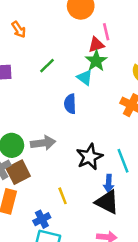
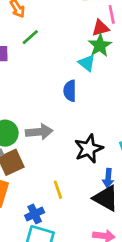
green line: (47, 66) -> (30, 37), moved

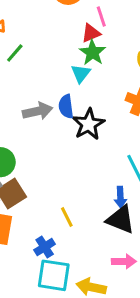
cyan triangle: (87, 63) -> (81, 73), turned 36
gray arrow: (39, 132) -> (38, 111), moved
black star: (89, 149) -> (89, 124), moved

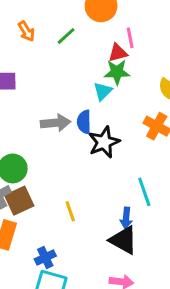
green star: (93, 52) -> (117, 72), turned 30
green line: (15, 53) -> (66, 36), moved
yellow line: (67, 217) -> (70, 211), moved

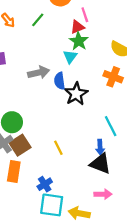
green star: (117, 72) -> (79, 41), turned -30
gray arrow: (56, 123) -> (39, 72), moved

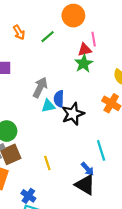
cyan triangle: (70, 57) -> (48, 106), moved, turned 32
gray arrow: (39, 72) -> (40, 87), turned -60
blue arrow: (100, 147) -> (87, 169), turned -48
blue cross: (45, 184) -> (28, 196), turned -32

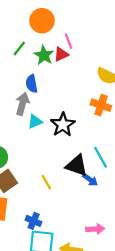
green star: (84, 64) -> (44, 55), moved
blue semicircle: (59, 99) -> (32, 84), moved
black triangle: (85, 185) -> (77, 165), moved

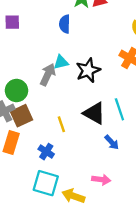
gray arrow: (22, 104) -> (48, 75), moved
blue arrow: (90, 180) -> (112, 142), moved
blue cross: (34, 221) -> (46, 152), moved

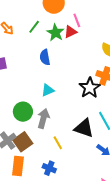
black star: (88, 70) -> (90, 88), moved
gray arrow: (48, 75) -> (43, 118), moved
green circle: (17, 91) -> (23, 112), moved

